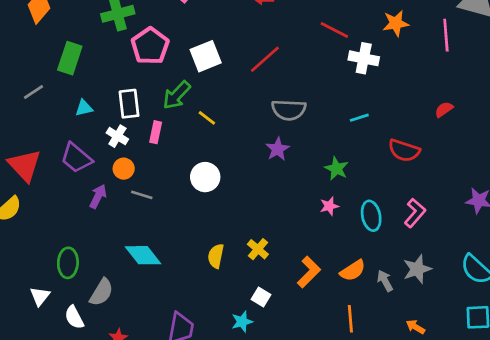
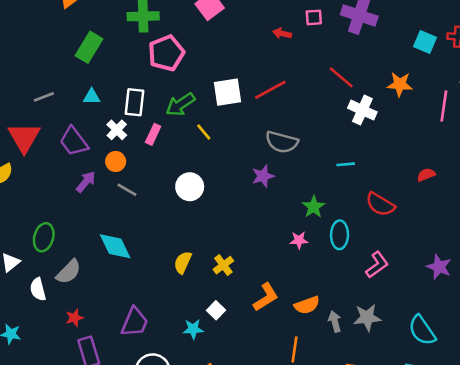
white square: (206, 56) -> (228, 92), moved
gray line: (34, 92) -> (44, 97), moved
cyan ellipse: (371, 216) -> (340, 235), moved

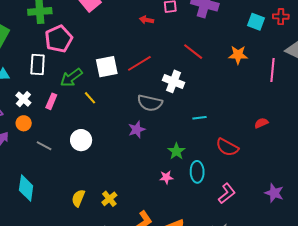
white rectangle: (134, 102) -> (38, 64), moved
white cross: (362, 110) -> (174, 81), moved
gray line: (127, 190) -> (44, 146), moved
cyan diamond: (115, 246) -> (26, 188), turned 36

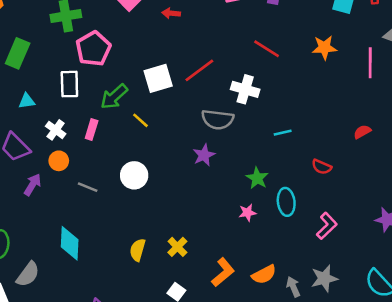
red arrow: (147, 20) -> (171, 13), moved
red semicircle: (227, 147) -> (322, 167), size x0.7

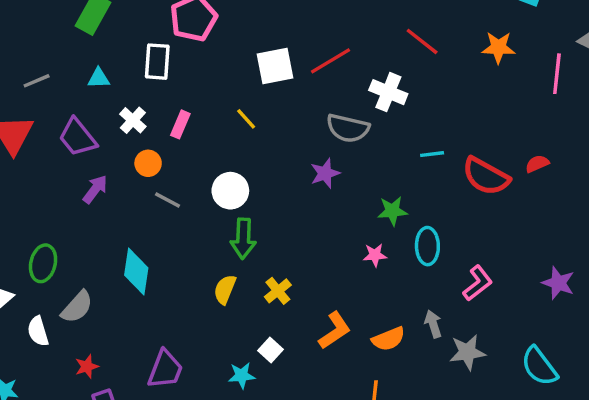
green arrow: (114, 97) -> (243, 239), moved, turned -52
orange circle: (59, 161) -> (148, 163), moved
red semicircle: (322, 167) -> (486, 176), moved, size x1.8
green star: (257, 178) -> (392, 211), turned 30
gray arrow: (293, 287) -> (433, 324), moved

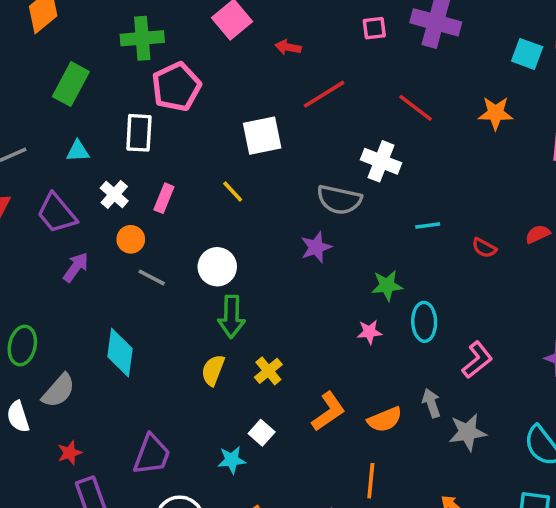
red line: (331, 61) -> (324, 94), moved
red semicircle: (486, 176) -> (484, 248), size x0.5

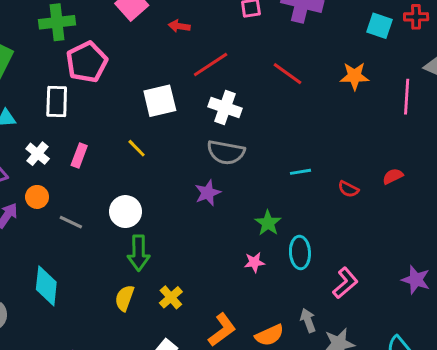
white cross: (381, 161) -> (225, 107), moved
orange circle: (131, 239) -> (37, 197), moved
green star: (387, 285) -> (268, 223), turned -30

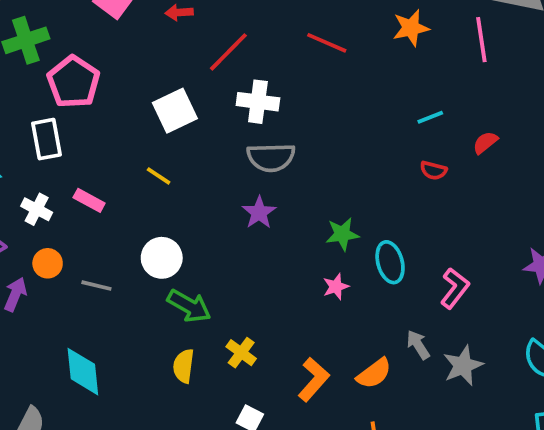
pink rectangle: (79, 156) -> (89, 200), turned -70
cyan line: (300, 172) -> (430, 117), moved
green star: (268, 223) -> (342, 234), turned -30
green arrow: (139, 253) -> (189, 306), turned -48

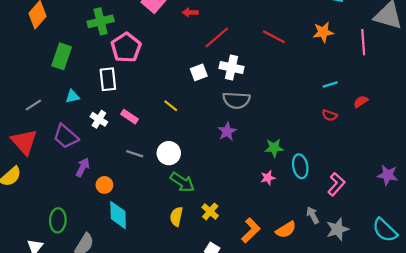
white square: (175, 111) -> (199, 72), moved, size x0.7
orange circle: (48, 263) -> (104, 185), moved
gray line: (96, 286) -> (135, 154), moved

